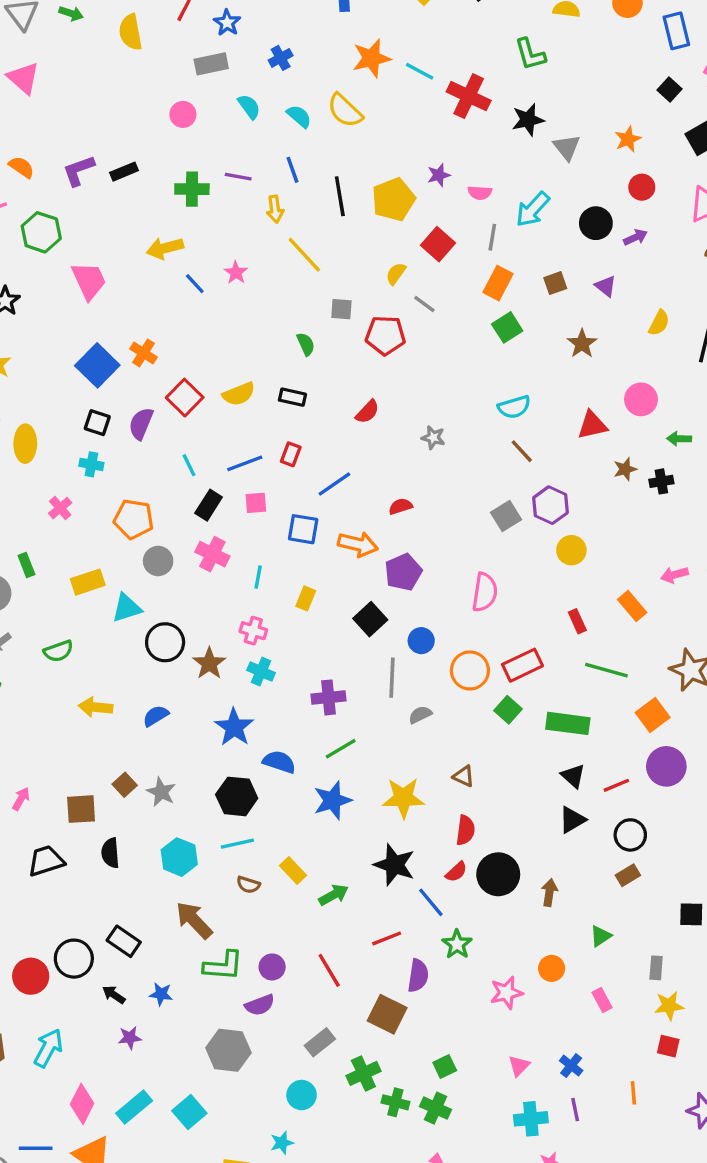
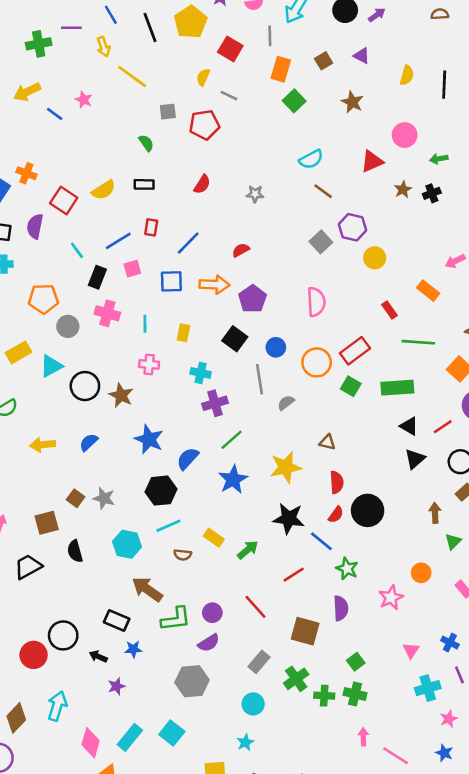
cyan cross: (261, 672) -> (201, 373), moved
blue semicircle: (279, 762) -> (188, 459), turned -55
brown arrow: (549, 892) -> (435, 513), moved
black rectangle: (124, 941) -> (117, 620), moved
purple semicircle: (418, 976) -> (341, 608), moved

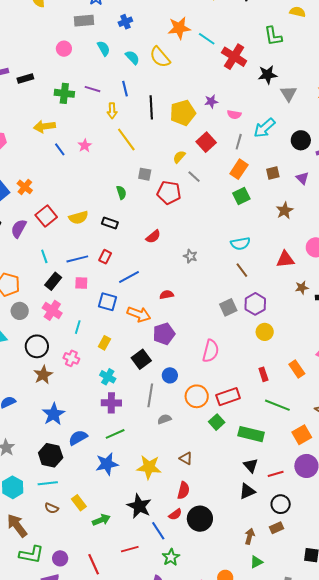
black circle: (85, 386) -> (37, 346), moved

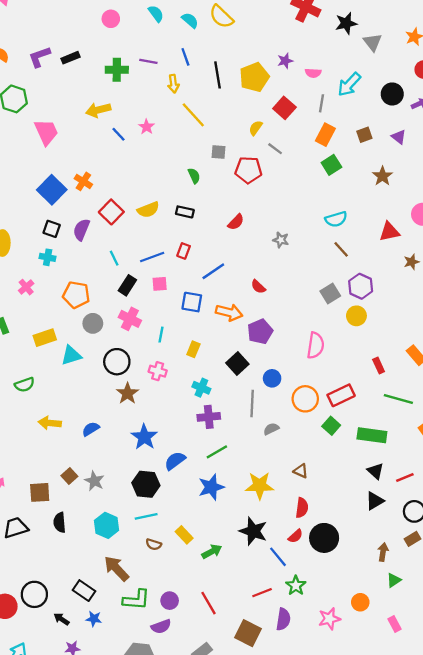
red semicircle: (167, 295) -> (258, 287), turned -120
yellow circle: (265, 332) -> (356, 316), moved
red line: (130, 549) -> (262, 593), moved

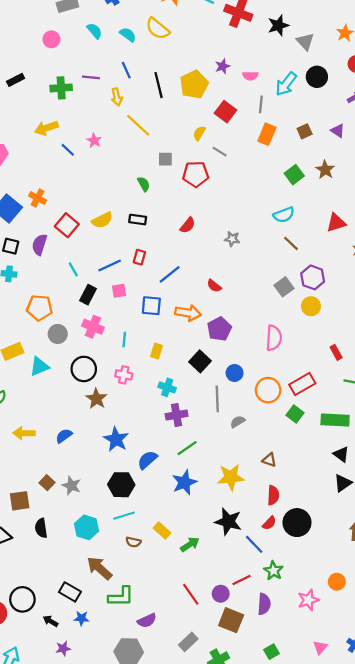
black circle: (392, 94) -> (317, 77), moved
green square: (331, 165) -> (294, 175), moved
purple circle: (170, 601) -> (221, 594), moved

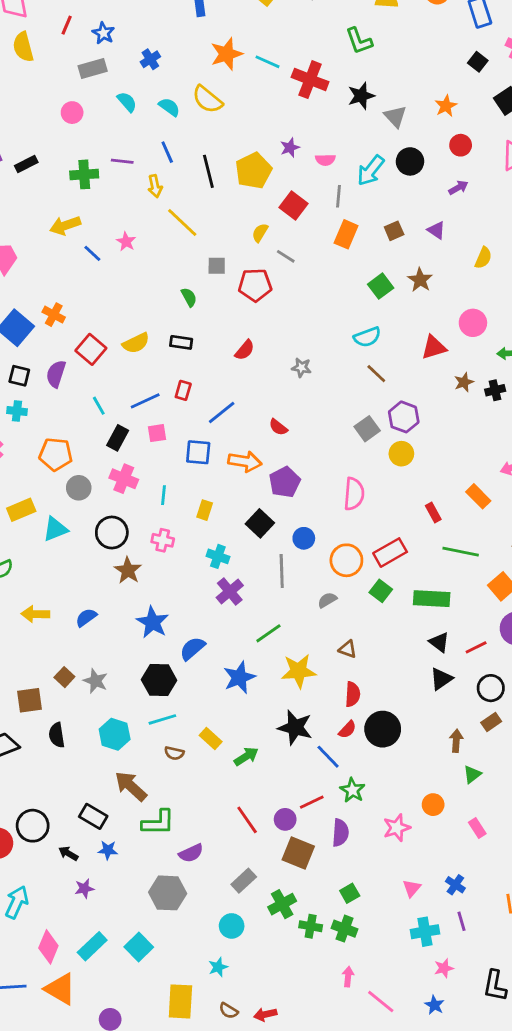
purple cross: (177, 415) -> (230, 592), turned -30
gray semicircle: (238, 422) -> (327, 600), moved
green line: (187, 448) -> (268, 633), moved

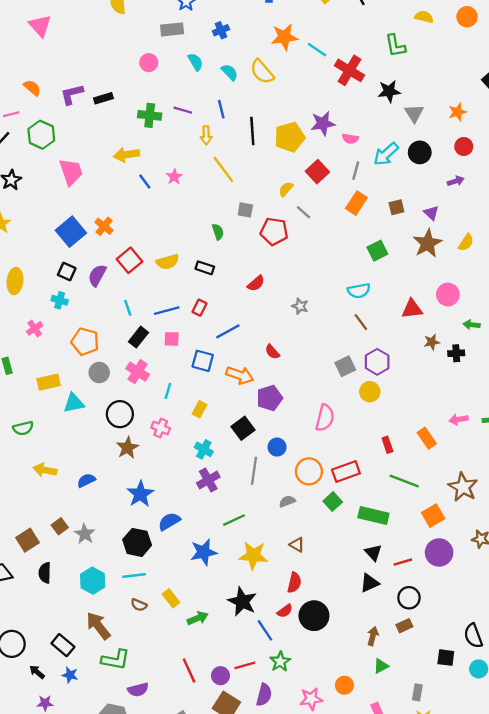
purple star: (290, 148) -> (323, 123), size x1.5
brown star: (420, 280) -> (428, 243), moved, size x1.4
brown square: (29, 700) -> (28, 540), turned -35

